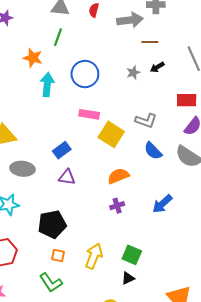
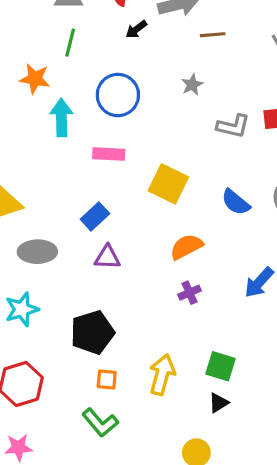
black arrow: (157, 67) -> (136, 29), moved
pink rectangle: (89, 114) -> (109, 154), moved
gray L-shape: (146, 121) -> (233, 126), moved

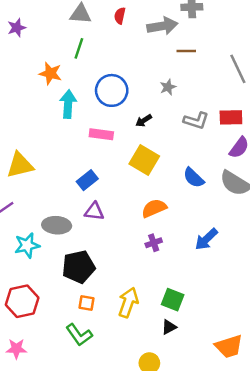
black arrow: (136, 29) -> (144, 121), moved
gray ellipse: (37, 252) -> (57, 225), moved

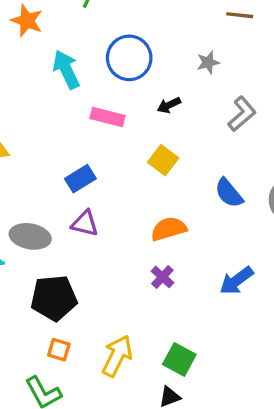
orange star: (50, 73) -> (27, 21), moved
cyan arrow: (68, 104) -> (66, 70), turned -36
gray L-shape: (196, 121) -> (242, 114), turned -65
yellow square: (144, 160) -> (163, 160), size x0.7
purple cross: (154, 243) -> (162, 277), turned -35

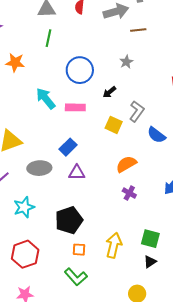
cyan arrow: (66, 70) -> (46, 98), moved
gray L-shape: (242, 114) -> (137, 111), moved
gray ellipse: (30, 236) -> (39, 168), moved

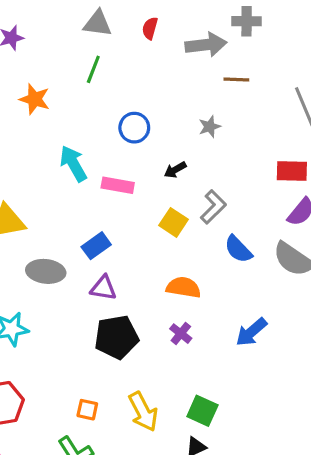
blue circle: (80, 70) -> (134, 128), size x0.7
orange semicircle: (126, 164) -> (183, 287), turned 30
black pentagon: (69, 220) -> (116, 337), moved
yellow arrow: (114, 245) -> (143, 412), turned 130

